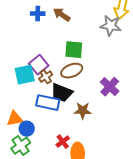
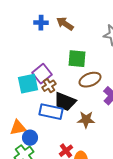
brown ellipse: (72, 71) -> (90, 80), moved

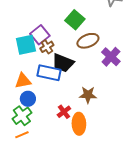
green square: (77, 59) -> (75, 20), turned 36
brown star: (86, 120) -> (88, 95), moved
orange triangle: (18, 128) -> (23, 81), moved

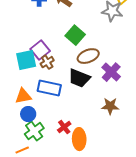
black trapezoid: (63, 63) -> (79, 78), moved
brown star: (88, 95) -> (110, 106), moved
green cross: (22, 116) -> (34, 131), moved

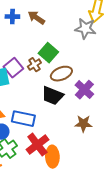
brown cross: (47, 62) -> (34, 65), moved
blue rectangle: (49, 88) -> (23, 119), moved
red cross: (64, 127) -> (37, 145), size x1.6

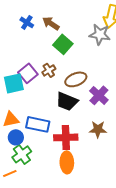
blue cross: (12, 17) -> (27, 22), turned 32
green square: (48, 53) -> (63, 44), moved
red cross: (37, 145) -> (66, 137), moved, turned 35

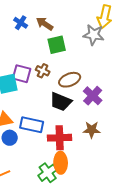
green square: (63, 44) -> (57, 45), turned 36
brown cross: (49, 70) -> (43, 71), turned -32
purple square: (28, 73) -> (22, 74), turned -36
green cross: (22, 154) -> (48, 173), moved

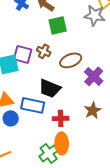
black trapezoid: (61, 102) -> (50, 88), moved
brown star: (92, 130) -> (93, 110), turned -30
red cross: (60, 138) -> (61, 118), size x0.7

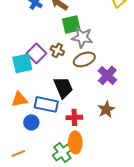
gray star: (95, 15) -> (82, 37), moved
purple square: (23, 54) -> (36, 53), turned 30
black trapezoid: (50, 88) -> (63, 87), turned -135
blue circle: (11, 118) -> (31, 122), moved

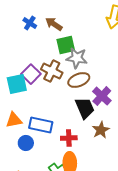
brown cross: (57, 50) -> (52, 71), size x1.5
black trapezoid: (63, 87) -> (85, 108), moved

